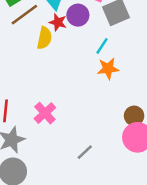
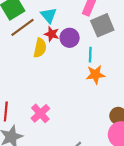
purple circle: (78, 15) -> (70, 38), moved
cyan line: (102, 46) -> (90, 55), turned -32

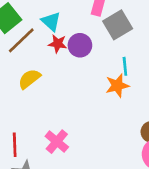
yellow semicircle: (40, 48) -> (29, 79), moved, turned -132
cyan line: (90, 55) -> (125, 66), moved

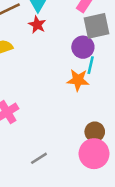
purple circle: (80, 45) -> (83, 47), moved

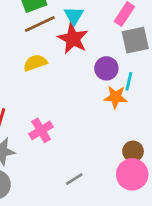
red star: (37, 25) -> (73, 39), size x1.6
purple circle: (83, 47) -> (106, 68), moved

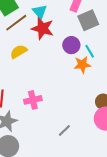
cyan line: (129, 81) -> (90, 51), turned -32
pink cross: (41, 130) -> (33, 100), turned 30

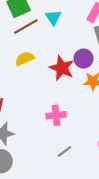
red star: (43, 28) -> (62, 68), moved
pink cross: (33, 100) -> (56, 115), moved

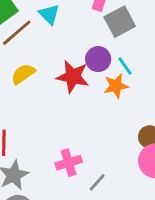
pink cross: (56, 115) -> (69, 163), moved

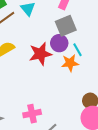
gray square: (120, 22) -> (66, 26), moved
red star: (73, 77) -> (40, 54), turned -30

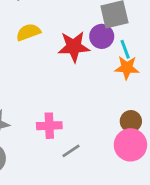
orange star: (70, 63) -> (127, 68), moved

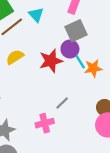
cyan line: (125, 49) -> (80, 62), moved
gray line: (71, 151) -> (62, 103), moved

